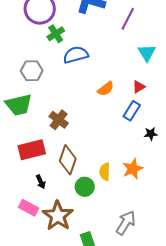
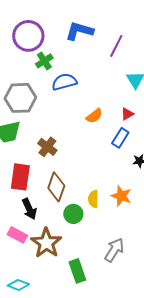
gray hexagon: (32, 71) -> (20, 98), size x1.4
red rectangle: (32, 150) -> (20, 177), turned -68
orange star: (133, 169) -> (121, 196), turned -30
black arrow: (41, 182) -> (29, 209), size x1.5

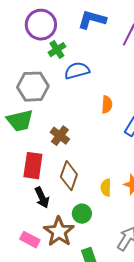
orange semicircle: (94, 116) -> (107, 105), turned -48
green circle: (73, 214) -> (82, 214), moved
pink rectangle: (17, 235) -> (30, 240), moved

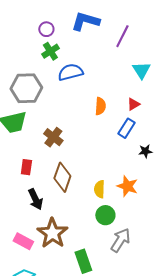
purple circle: (41, 25) -> (46, 29), moved, size x0.5
red rectangle: (33, 166) -> (26, 167), size x0.6
green circle: (82, 214) -> (105, 215), moved

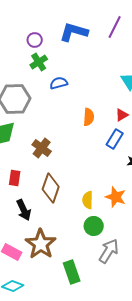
purple line: (122, 36) -> (115, 27), moved
blue semicircle: (70, 72) -> (59, 83), size x0.7

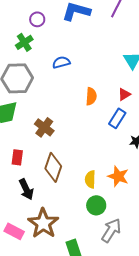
green cross: (39, 62) -> (24, 42), moved

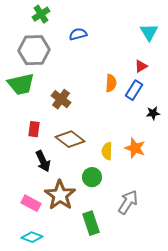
orange semicircle: (91, 96) -> (111, 83), moved
brown diamond: (53, 167) -> (70, 139), turned -72
green circle: (96, 205) -> (92, 177), moved

